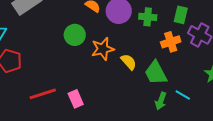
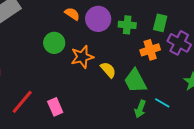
red line: (43, 94) -> (22, 102), turned -32

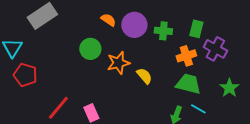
green trapezoid: (135, 81) -> (188, 84), moved, turned 132

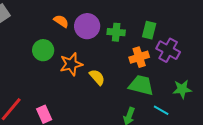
green star: (229, 88) -> (182, 89), turned 30
cyan line: (198, 109) -> (161, 110), moved

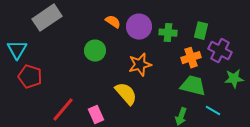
orange star: (71, 64) -> (140, 65), moved
yellow semicircle: (97, 77) -> (126, 94), moved, size x1.4
green star: (182, 89) -> (234, 79), moved

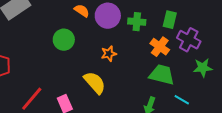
orange cross: (191, 58) -> (160, 47), turned -36
orange star: (140, 65) -> (109, 54), size x0.7

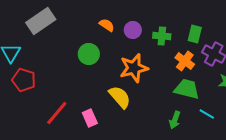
purple circle: (108, 16) -> (133, 30), size x0.7
orange star: (109, 54) -> (134, 68), size x1.8

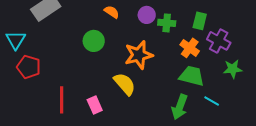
purple circle: (133, 30) -> (147, 15), moved
red line: (57, 113) -> (62, 100), turned -40
green arrow: (175, 120) -> (180, 107), size x1.4

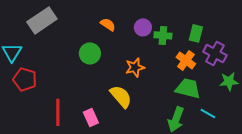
orange star: (139, 55) -> (135, 67), size x0.7

